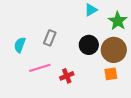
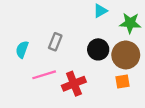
green star: (118, 21) -> (130, 23), turned -30
red cross: (67, 76) -> (74, 84), size x1.5

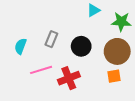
black circle: (98, 49) -> (81, 46), moved

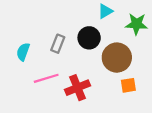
black circle: (81, 46) -> (89, 38), moved
brown circle: (117, 51) -> (117, 58), moved

